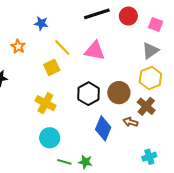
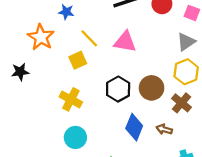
orange star: (18, 46) -> (41, 37), size x1.6
brown arrow: (130, 122) -> (164, 129), moved

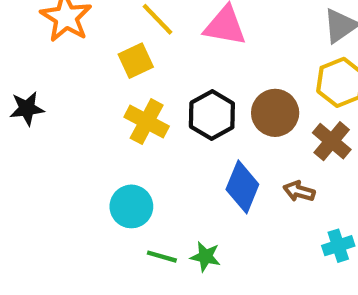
black star: (20, 72) -> (27, 109), moved
yellow cross: (71, 99) -> (147, 122), moved

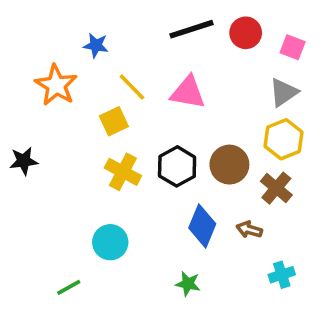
green line: (162, 257) -> (69, 287), moved, turned -45
green star: (205, 257) -> (188, 284), moved

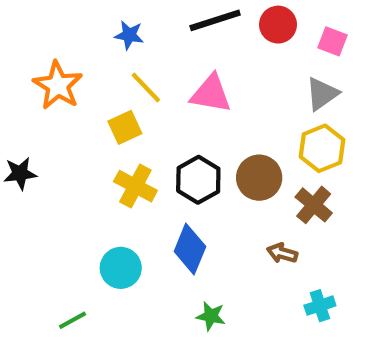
blue star: (96, 45) -> (129, 35), moved
blue diamond: (202, 226) -> (190, 249), moved

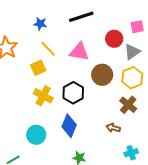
red circle: (278, 25) -> (114, 39), moved
pink square: (333, 41) -> (137, 27), turned -32
brown circle: (259, 178) -> (102, 75), moved

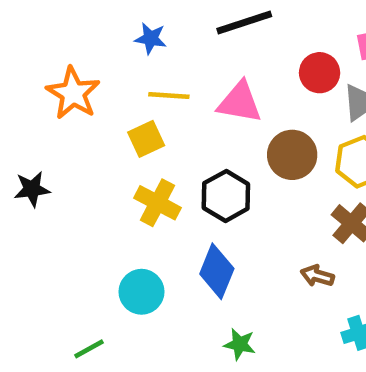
yellow line: (48, 49) -> (169, 96), turned -42

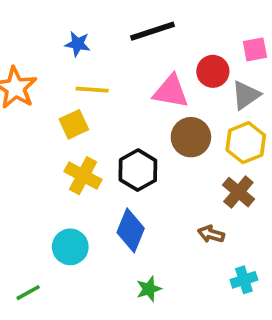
pink triangle: (240, 102) -> (171, 91), moved
green star: (240, 344) -> (149, 289), turned -30

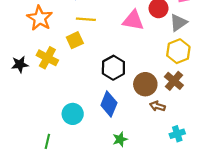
brown circle: (191, 137) -> (145, 84), moved
yellow cross: (83, 176) -> (47, 58), moved
green line: (28, 293) -> (47, 141), turned -48

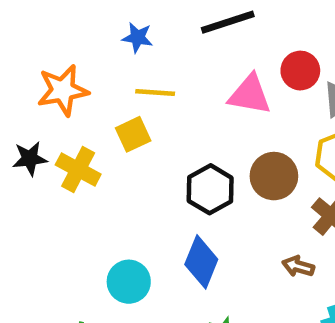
orange star: (40, 18) -> (63, 90), turned 30
black star: (20, 64) -> (30, 158), moved
brown circle: (145, 84) -> (274, 176), moved

